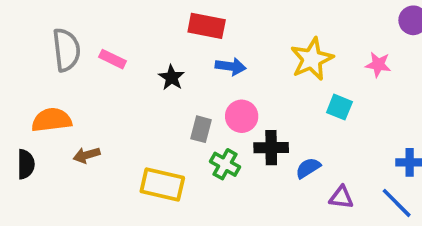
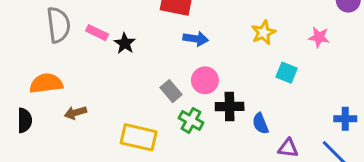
yellow star: (312, 59) -> (263, 33), size x0.7
black star: (172, 77) -> (125, 43), moved
gray rectangle: (201, 129) -> (171, 91), turned -55
blue semicircle: (308, 168) -> (260, 123), turned -80

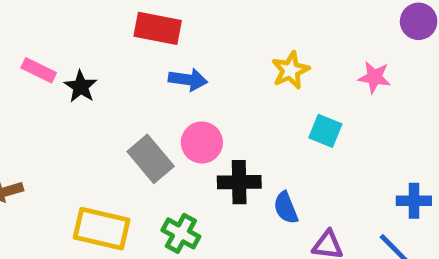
gray rectangle: (171, 91) -> (151, 159), size x1.4
green cross: (191, 120) -> (181, 233), moved

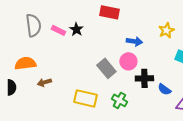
blue arrow: (188, 80) -> (134, 41), moved
black star: (81, 87) -> (76, 29), moved
blue semicircle: (286, 208) -> (164, 89), turned -32

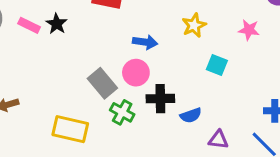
blue semicircle: (164, 89) -> (191, 115), turned -56
green cross: (119, 100) -> (122, 112), moved

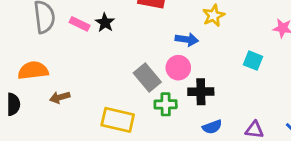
yellow star: (194, 25) -> (214, 15), moved
green cross: (122, 112) -> (166, 104), turned -30
blue semicircle: (191, 115) -> (212, 127), moved

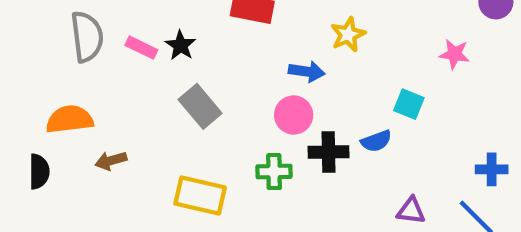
gray rectangle: (147, 78) -> (200, 106), moved
blue semicircle: (212, 127) -> (376, 141), moved

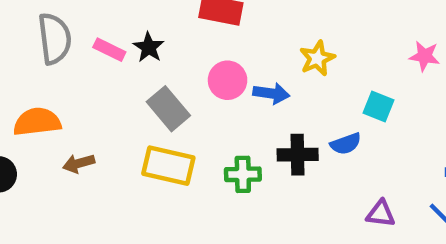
yellow star: (348, 35) -> (317, 58), moved
blue arrow: (307, 72) -> (271, 93), moved
pink circle: (294, 115) -> (228, 80), moved
yellow rectangle: (200, 195) -> (168, 166), moved

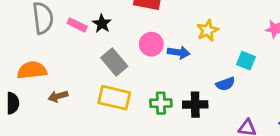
black cross: (298, 155) -> (195, 105), moved

